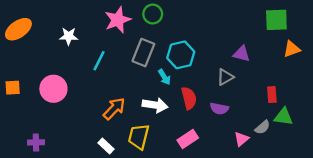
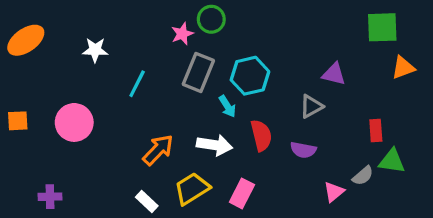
pink star: (118, 20) -> (182, 34), moved, size x0.6
yellow trapezoid: (139, 137) -> (192, 189), turned 44
pink rectangle: (188, 139) -> (242, 193), moved, turned -30

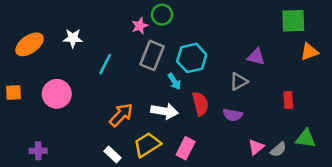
orange ellipse: (26, 40) -> (30, 44), moved
green triangle: (392, 161) -> (306, 138), moved
gray semicircle: (363, 176) -> (278, 150), moved

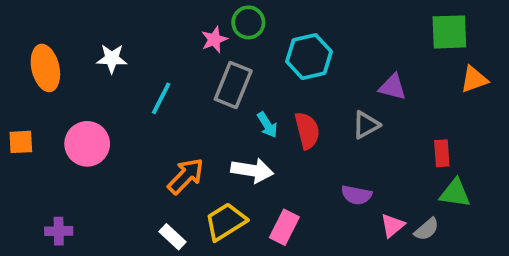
orange ellipse: (30, 44) -> (45, 68), turned -68
cyan hexagon: (192, 58) -> (309, 57), moved
red semicircle: (200, 104) -> (307, 131), moved
purple semicircle: (233, 115) -> (356, 195), moved
green triangle: (306, 138) -> (455, 193), moved

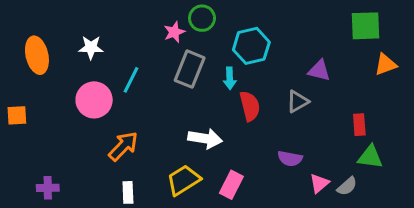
cyan arrow: (267, 125) -> (230, 78), moved, turned 30
pink circle: (87, 144) -> (94, 100), moved
orange arrow: (186, 176) -> (123, 146), moved
white rectangle: (172, 237) -> (128, 192), moved, turned 45

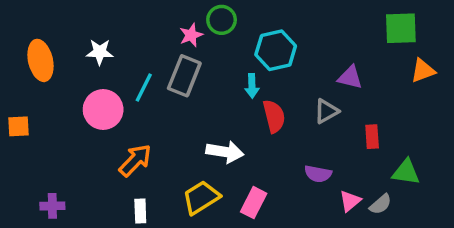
gray rectangle: (190, 69) -> (184, 76), moved
red rectangle: (359, 125) -> (372, 137), moved

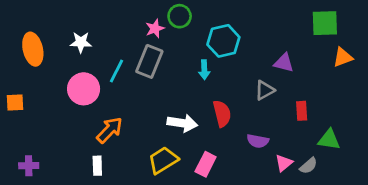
red semicircle: (274, 116) -> (222, 114), moved
purple cross: (52, 206) -> (29, 166), moved
white rectangle: (140, 211) -> (97, 166), moved

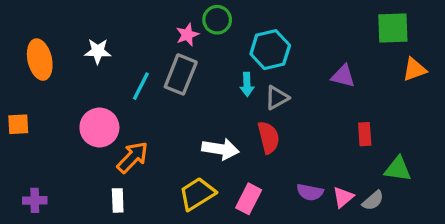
pink circle: (84, 89) -> (99, 128), moved
gray triangle: (265, 90) -> (277, 98), moved
purple semicircle: (258, 141) -> (310, 192), moved

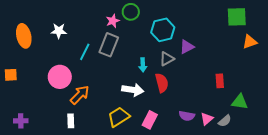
purple triangle: (343, 76) -> (187, 47), moved, turned -42
cyan arrow: (247, 84) -> (143, 65), moved

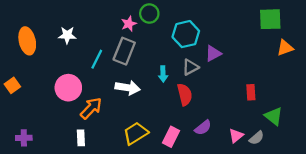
orange square: (11, 75) -> (12, 85), turned -32
white arrow: (133, 90) -> (128, 88), moved
green triangle: (240, 102) -> (274, 116), turned 30
purple semicircle: (187, 116) -> (203, 128), moved, turned -49

